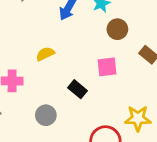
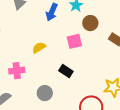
pink square: (107, 67) -> (74, 41), moved

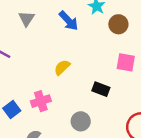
blue arrow: (52, 12) -> (69, 21), turned -54
pink square: (74, 41) -> (126, 62), moved, turned 35

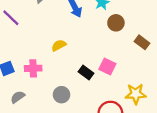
pink square: (126, 62) -> (107, 66), moved

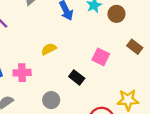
brown circle: (116, 23) -> (116, 14), moved
pink square: (107, 66) -> (101, 57), moved

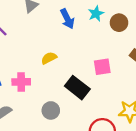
pink square: (101, 57) -> (102, 67), turned -36
black rectangle: (77, 77) -> (77, 88), size x1.5

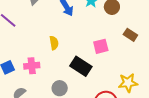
yellow semicircle: (49, 58) -> (54, 43), turned 112

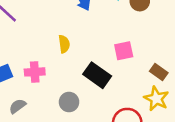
brown rectangle: (130, 35) -> (159, 72), moved
yellow star: (128, 83) -> (156, 99), turned 30

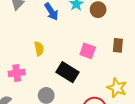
pink square: (124, 51) -> (88, 51), turned 35
brown rectangle: (159, 72) -> (118, 45), moved, turned 64

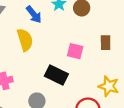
yellow semicircle: (39, 49) -> (25, 40), moved, size x1.5

